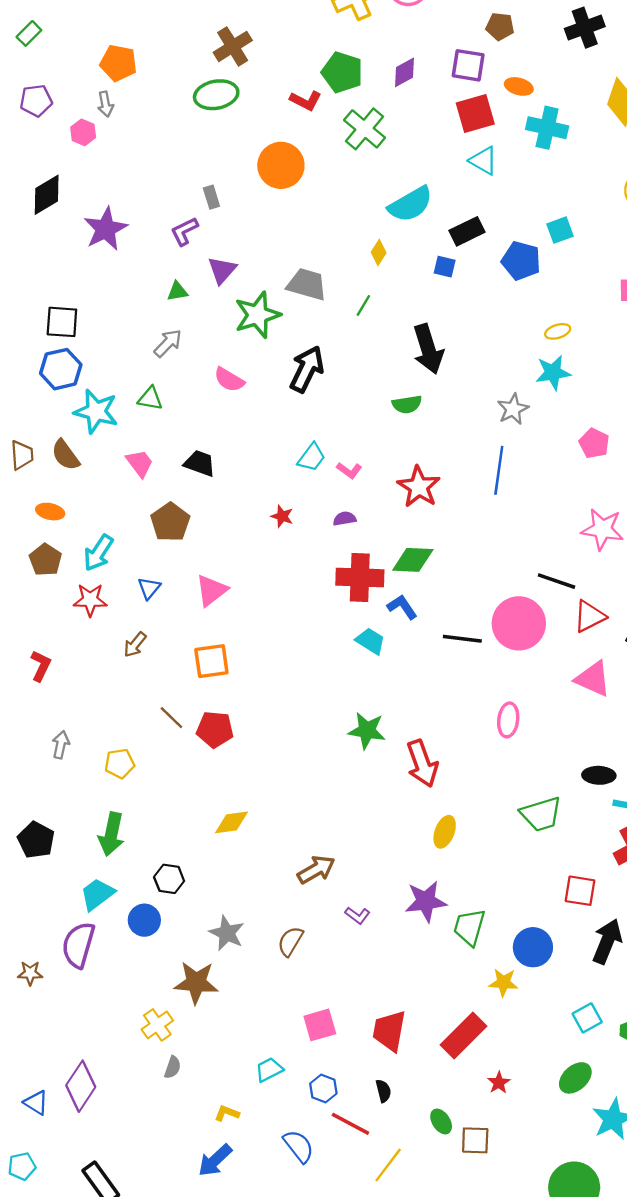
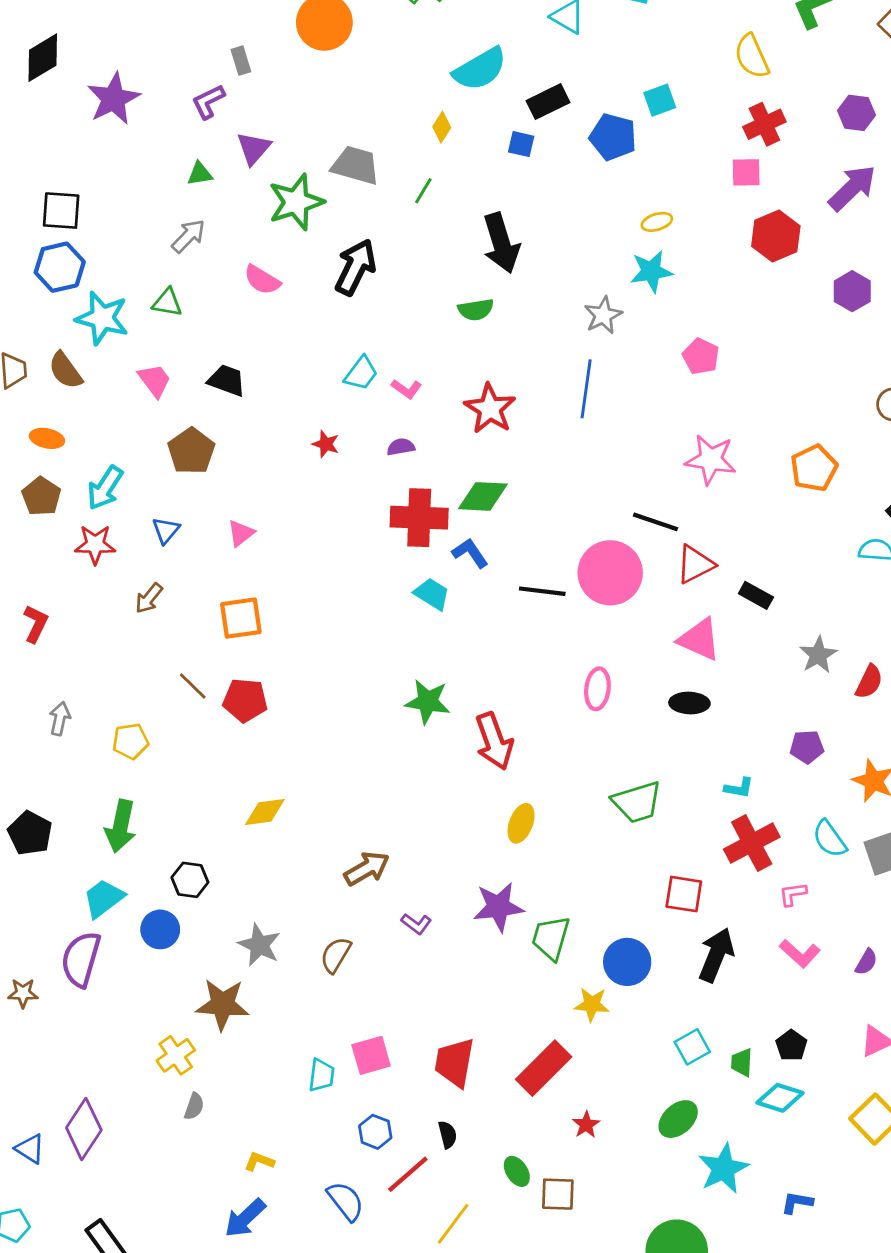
pink triangle: (211, 590) -> (241, 533), size x0.7
black ellipse: (599, 775) -> (689, 703), moved
cyan trapezoid: (269, 1070) -> (322, 1075), moved, turned 124
red line: (350, 1124) -> (408, 1174), turned -69

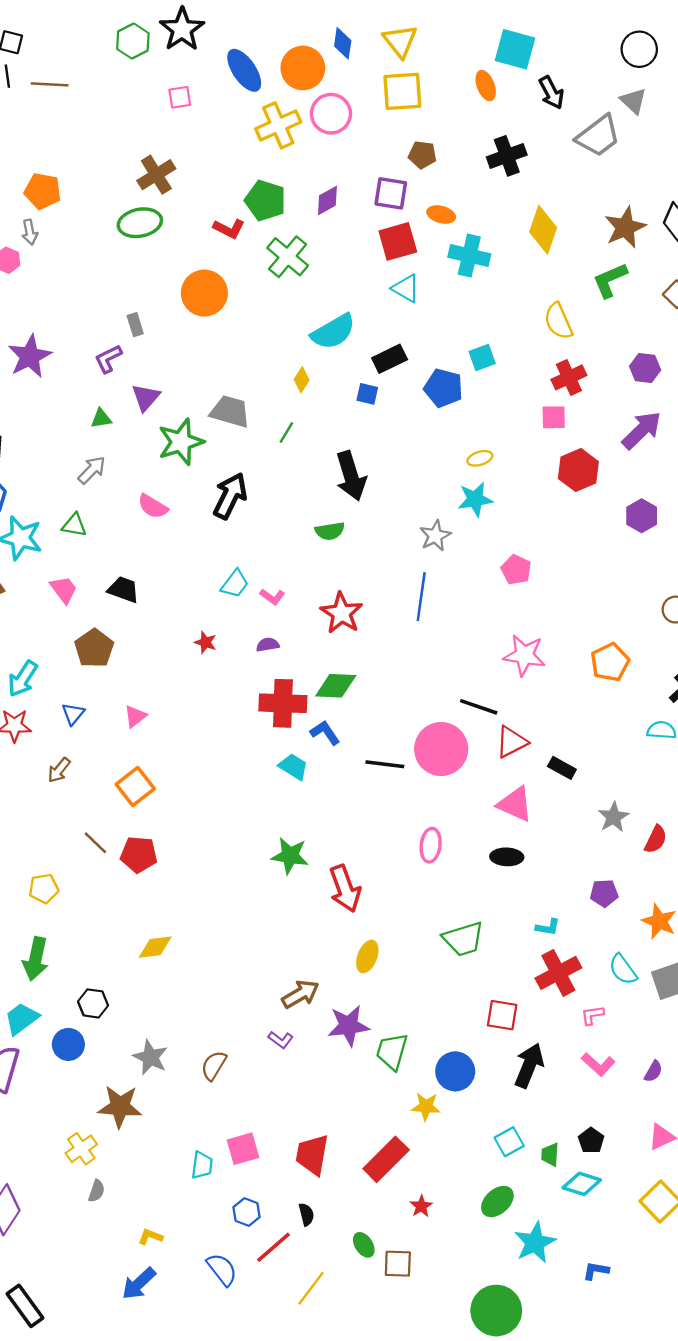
orange square: (241, 618) -> (135, 787), turned -30
brown arrow: (367, 869) -> (300, 994), moved

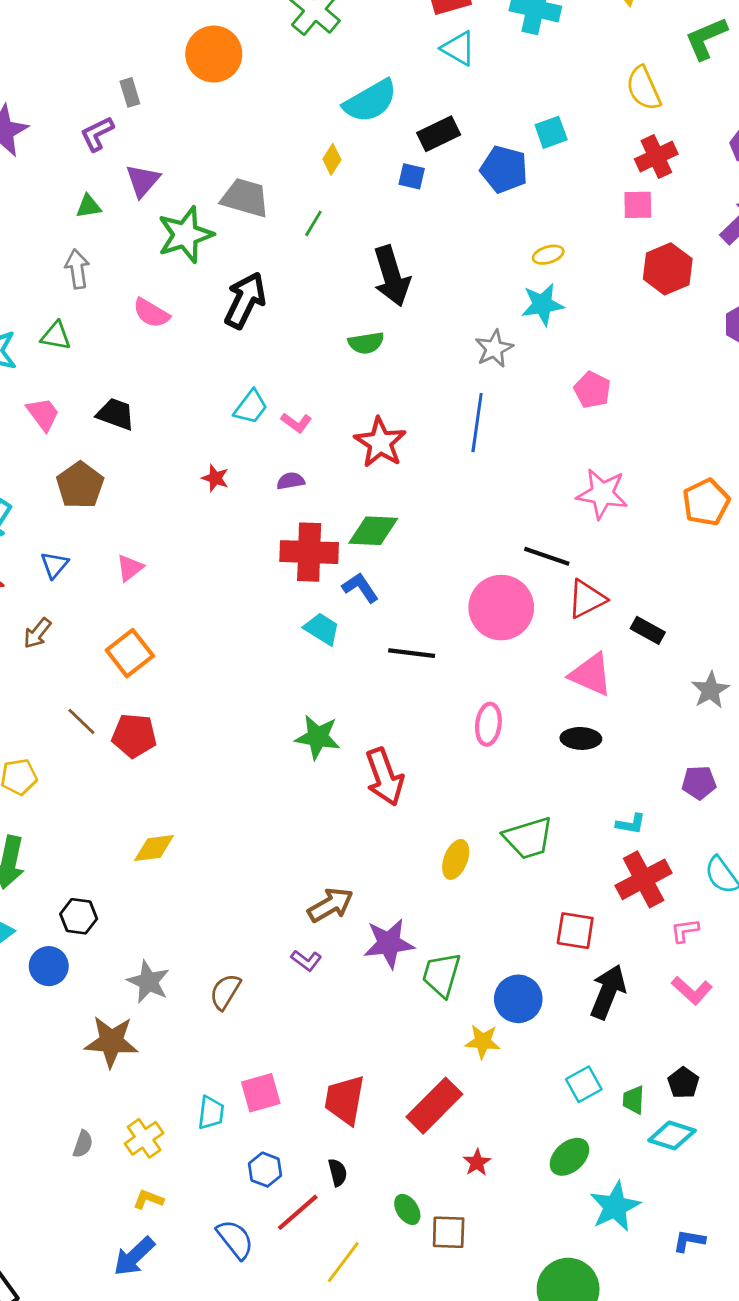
gray arrow: (92, 470) -> (77, 269), turned -52
black line: (385, 764) -> (412, 653), moved
yellow ellipse: (367, 957) -> (456, 859), moved
yellow cross: (81, 1149) -> (144, 1138), moved

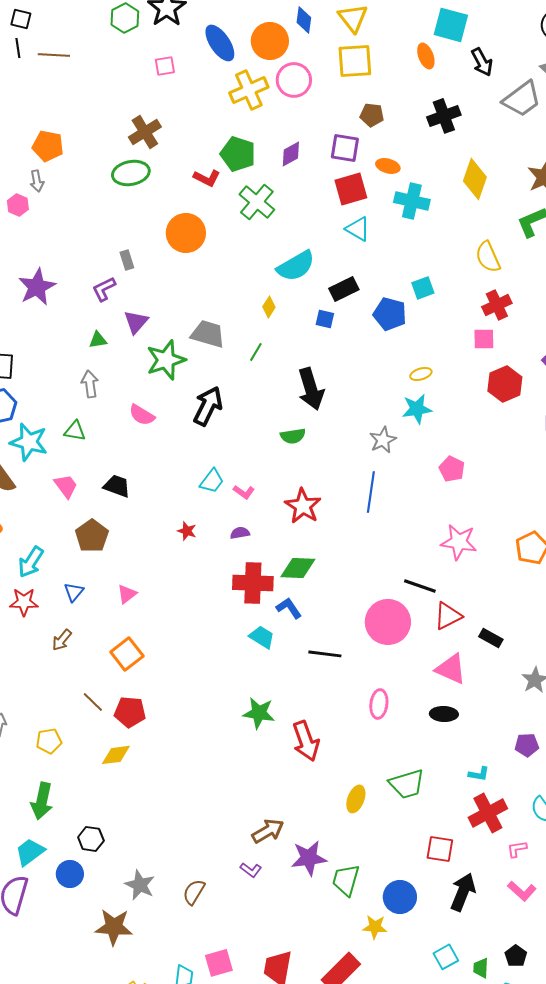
yellow diamond: (154, 848) -> (116, 755), moved

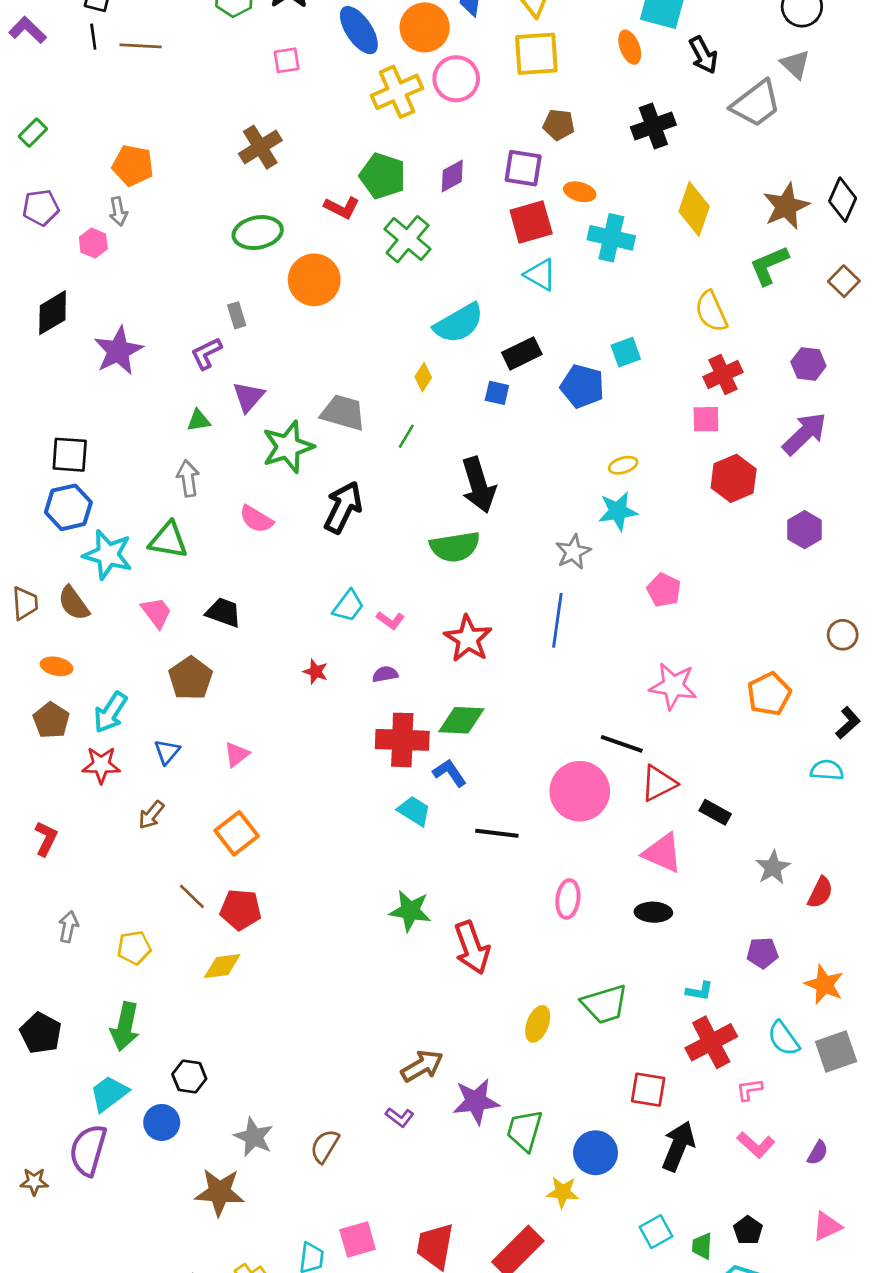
green ellipse: (131, 173) -> (258, 233), moved
green triangle: (75, 431) -> (168, 540), size x1.4
green semicircle: (293, 436) -> (455, 547), size x1.5

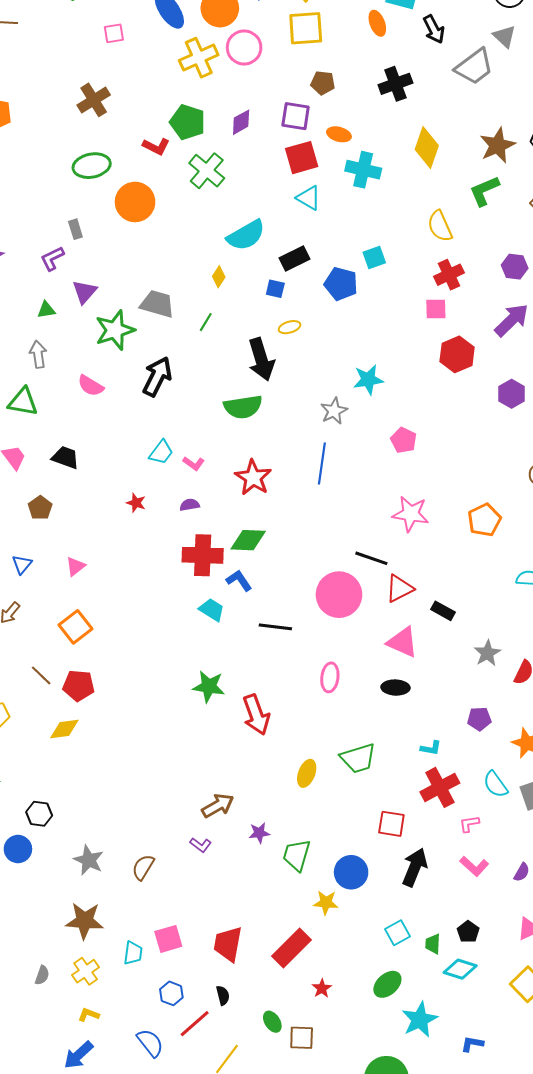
yellow ellipse: (623, 465) -> (289, 327), moved
brown pentagon: (191, 678) -> (40, 508), size x0.7
purple star: (476, 1101) -> (259, 833), size x0.6
brown star: (220, 1192) -> (85, 921), moved

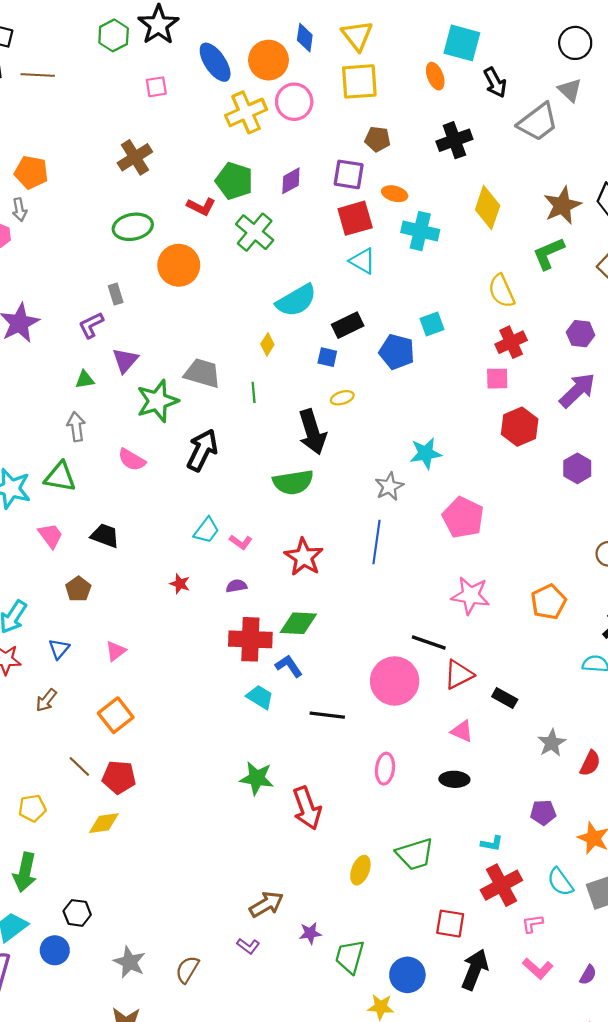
green line: (206, 322) -> (254, 392), turned -36
pink pentagon: (404, 440) -> (463, 517), size x1.5
pink triangle: (403, 642) -> (462, 731), size x0.7

